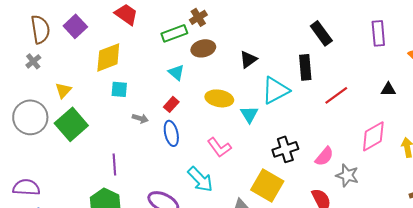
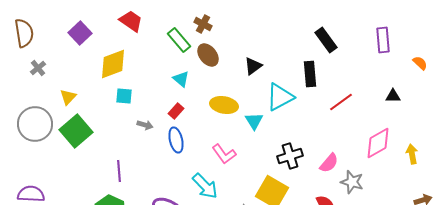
brown cross: (198, 17) -> (203, 24), turned -30
brown semicircle: (40, 29) -> (24, 33), moved
green rectangle: (174, 33) -> (179, 40), turned 70
brown ellipse: (203, 48) -> (208, 55), turned 65

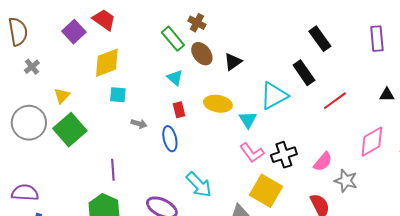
red trapezoid: (131, 21) -> (104, 20), moved
black triangle: (253, 66) -> (233, 62), moved
black rectangle: (310, 74) -> (304, 73), turned -30
red rectangle: (176, 111) -> (179, 110), moved, turned -56
pink L-shape: (224, 154) -> (252, 153), moved

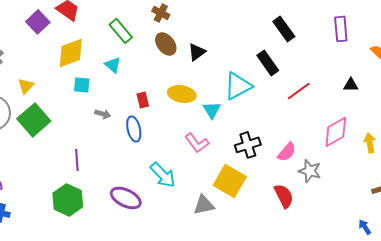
green rectangle: (173, 39) -> (121, 31), moved
cyan triangle: (175, 78) -> (113, 65), moved
pink L-shape: (252, 153) -> (197, 143), moved

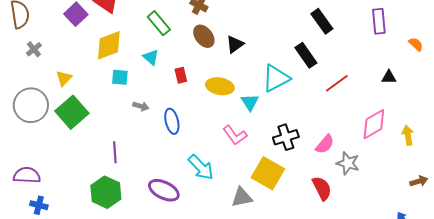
red rectangle: (143, 100) -> (181, 75), moved

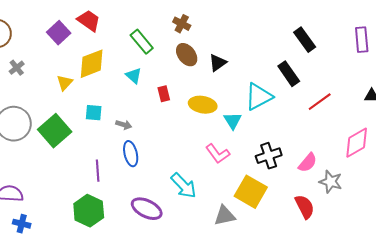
cyan square: (120, 77) -> (94, 113), moved
yellow triangle: (64, 78) -> (65, 83), moved
blue ellipse: (172, 121) -> (131, 154), moved

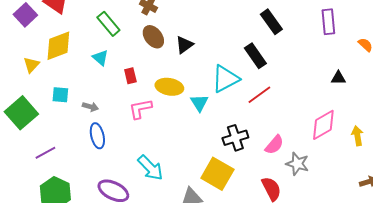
red line: (320, 102) -> (259, 95), moved
pink L-shape: (218, 154) -> (140, 109), moved, turned 115
purple line: (98, 171) -> (45, 153), moved, turned 65

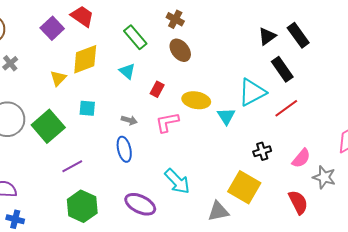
black triangle: (184, 45) -> (267, 36), moved
red rectangle: (130, 76) -> (157, 89), turned 42
gray arrow: (90, 107) -> (129, 120), moved
black cross: (235, 138) -> (262, 151), size x0.7

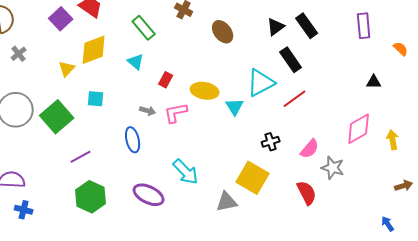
brown ellipse: (180, 50) -> (223, 32), moved
gray arrow: (129, 120) -> (148, 111), moved

